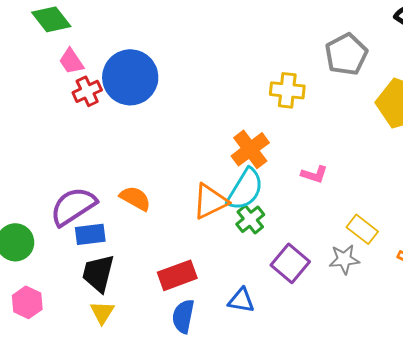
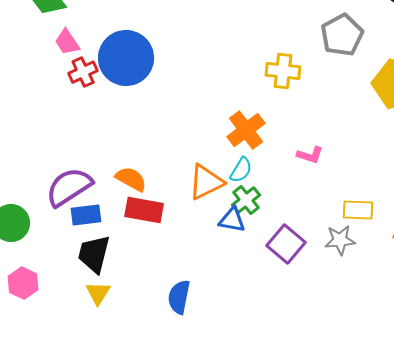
cyan semicircle: (245, 189) -> (241, 170), size x0.6
yellow rectangle: (362, 229) -> (358, 210), turned -36
red rectangle: (177, 275) -> (144, 210), moved, turned 30
blue triangle: (241, 300) -> (232, 220), moved

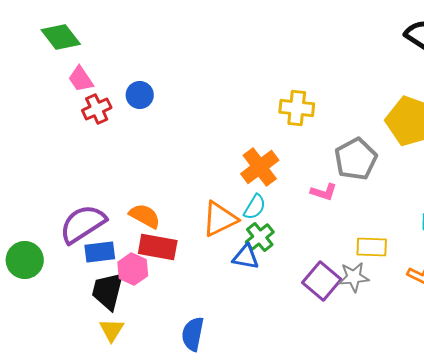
gray pentagon: (342, 35) -> (356, 159), moved
blue circle: (126, 58) -> (140, 95), size x0.5
purple square: (286, 244) -> (322, 281), moved
pink hexagon: (23, 283) -> (133, 269), moved

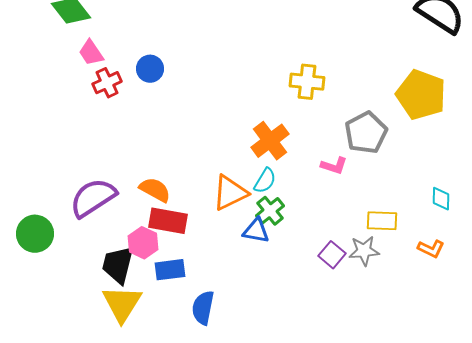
blue rectangle: (100, 252) -> (170, 270), moved
purple square: (322, 281) -> (332, 255), size x0.7
yellow triangle: (112, 330) -> (122, 304), size x1.6

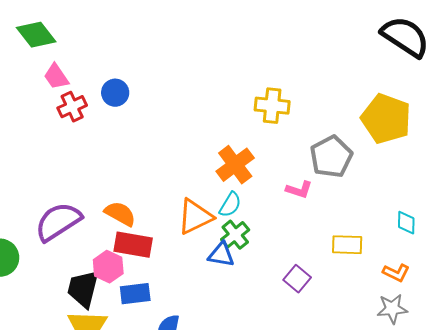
gray star: (364, 251) -> (392, 309), moved

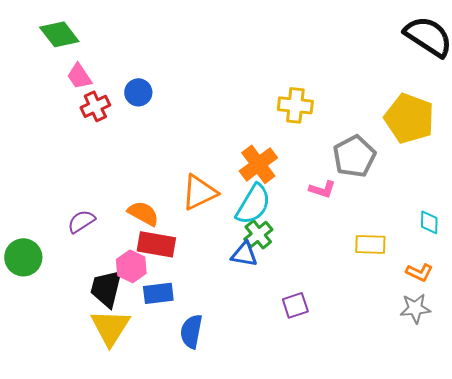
cyan semicircle: (230, 205) -> (253, 204), size x1.6
orange triangle: (195, 217) -> (199, 192), moved
purple semicircle: (58, 222) -> (81, 221), size x0.6
purple square: (297, 279) -> (295, 305), moved, turned 32

